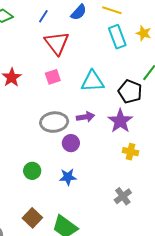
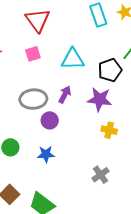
black pentagon: (130, 91) -> (110, 70), turned 30
purple arrow: (85, 117) -> (65, 95), turned -54
purple star: (120, 121) -> (100, 99), turned -30

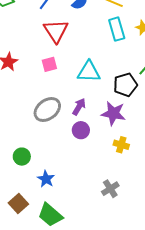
gray ellipse: (33, 99) -> (47, 110), turned -36
purple circle: (50, 120) -> (81, 130), moved
blue star: (46, 154) -> (46, 179), moved, turned 30

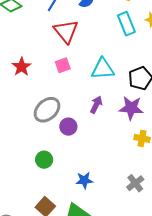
gray ellipse: (47, 110) -> (47, 110), moved
purple circle: (81, 130) -> (68, 127), moved
blue star: (46, 179) -> (84, 180), moved, turned -30

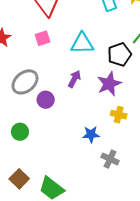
purple star: (131, 108) -> (109, 84), turned -30
blue star: (84, 180) -> (91, 134), moved
gray cross: (135, 183) -> (110, 159), turned -30

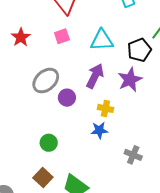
purple arrow: (74, 79) -> (95, 76), size x1.4
yellow cross: (119, 115) -> (105, 108), moved
green circle: (20, 132) -> (49, 143), moved
blue star: (91, 134) -> (99, 130), moved

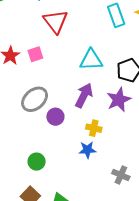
pink square: (62, 36) -> (35, 54), moved

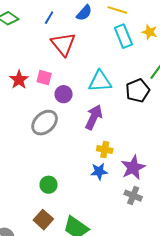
pink square: (35, 54) -> (44, 78), turned 35
purple star: (119, 100) -> (133, 168), moved
purple circle: (55, 117) -> (64, 94), moved

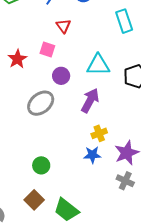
red triangle: (63, 44) -> (63, 26), size x0.6
pink square: (44, 78) -> (47, 50), moved
yellow cross: (105, 150) -> (99, 133), turned -35

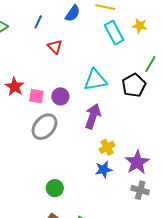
pink square: (47, 50) -> (36, 96), moved

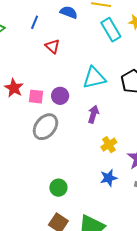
blue semicircle: (73, 13) -> (69, 12), turned -102
purple arrow: (93, 116) -> (93, 114), size x0.7
blue star: (104, 170) -> (109, 178), moved

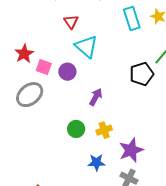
cyan triangle: (94, 78) -> (86, 47), moved, turned 40
gray ellipse: (45, 127) -> (30, 95), moved
green circle: (58, 188) -> (76, 129), moved

